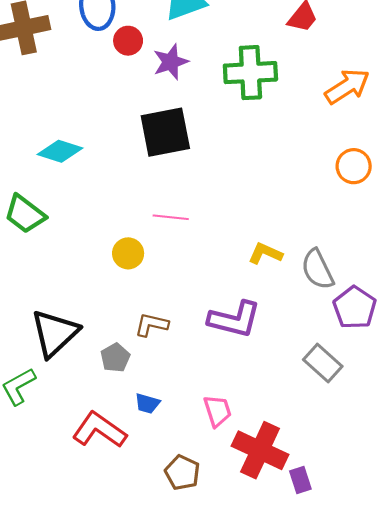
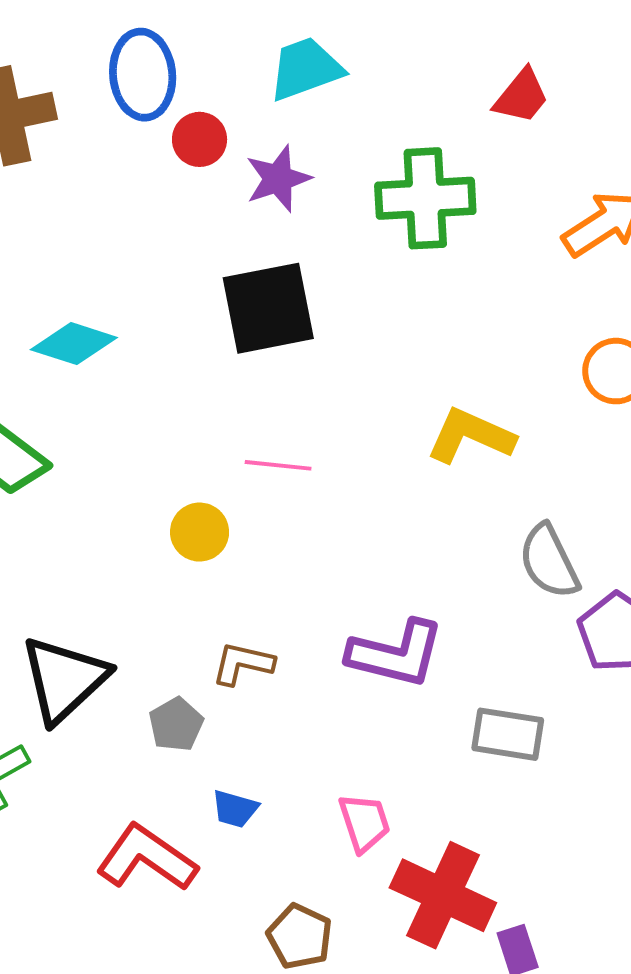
yellow L-shape: (265, 253) -> (470, 436), moved, size x1.4
gray rectangle: (323, 363) -> (508, 734), moved, turned -33

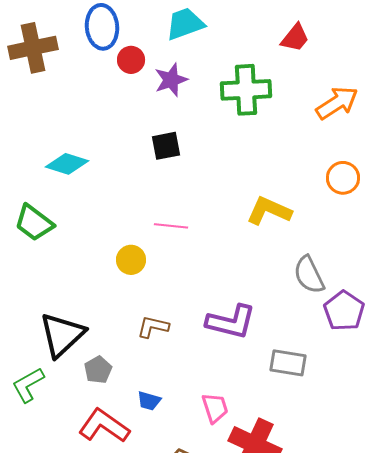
black square: (268, 308) -> (166, 146), size x0.6
gray pentagon: (176, 724) -> (98, 370), moved

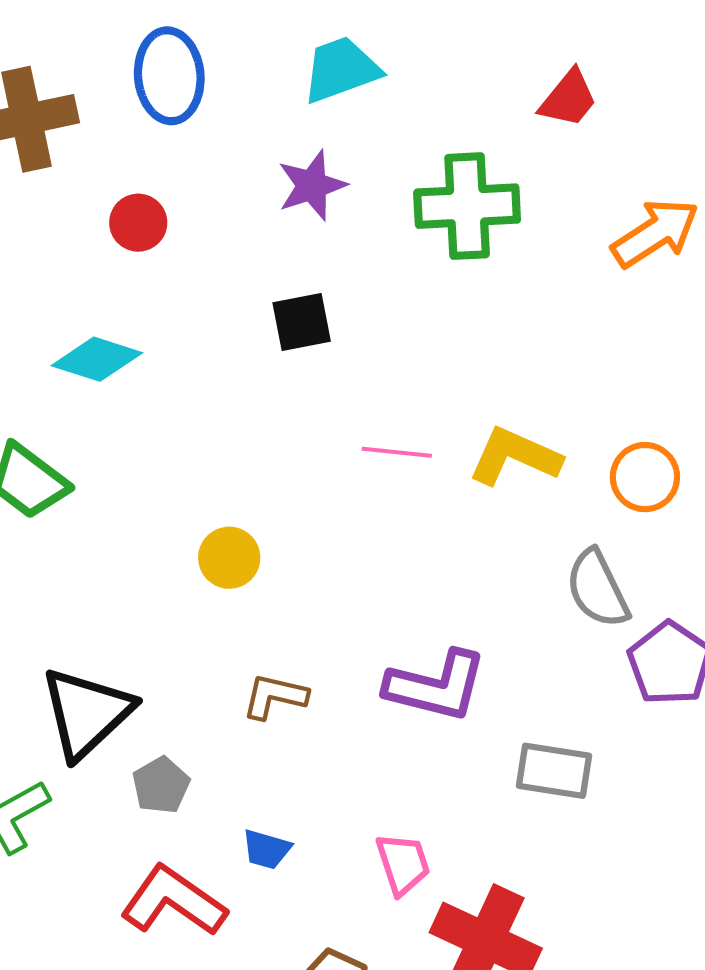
red circle: (131, 60) -> (138, 223), moved
orange circle: (343, 178) -> (645, 477), moved
pink line: (171, 226) -> (397, 452), moved

